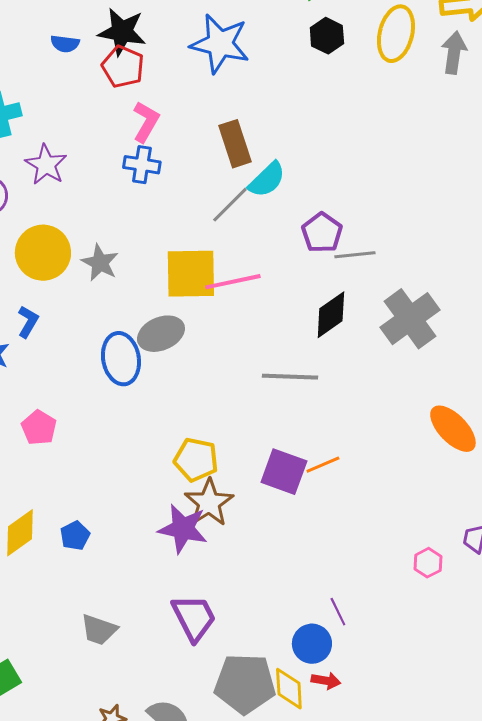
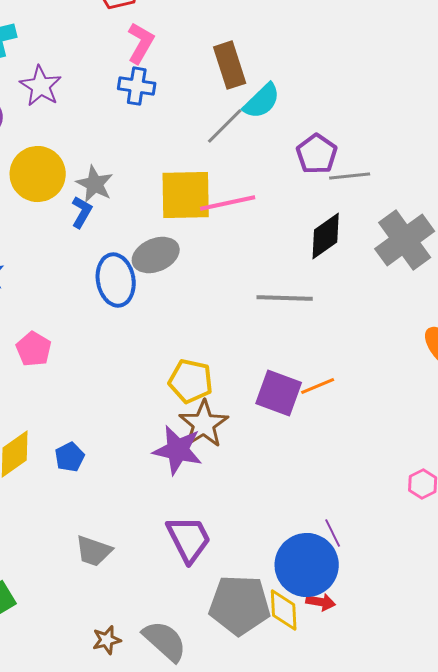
blue L-shape: (28, 322) -> (82, 212), moved
blue circle: (312, 644) -> (307, 565), size x1.6

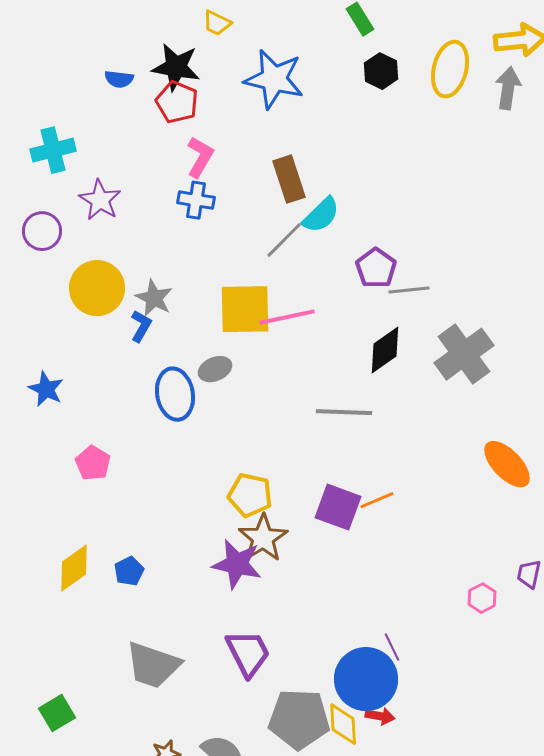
gray ellipse: (156, 255) -> (215, 369), size x0.7
gray trapezoid: (94, 551) -> (153, 665), size x1.5

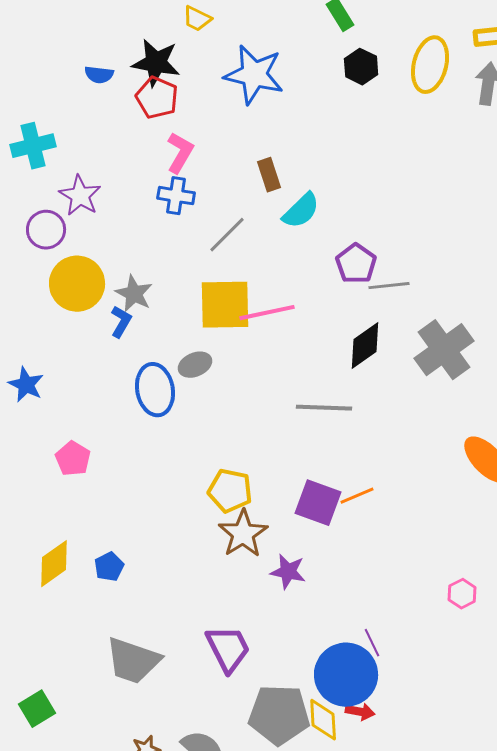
brown rectangle: (289, 179) -> (269, 175), size x0.7
purple circle: (42, 231) -> (46, 230), moved
gray line: (284, 240) -> (227, 235), moved
purple star: (237, 564) -> (288, 572), moved, size x0.7

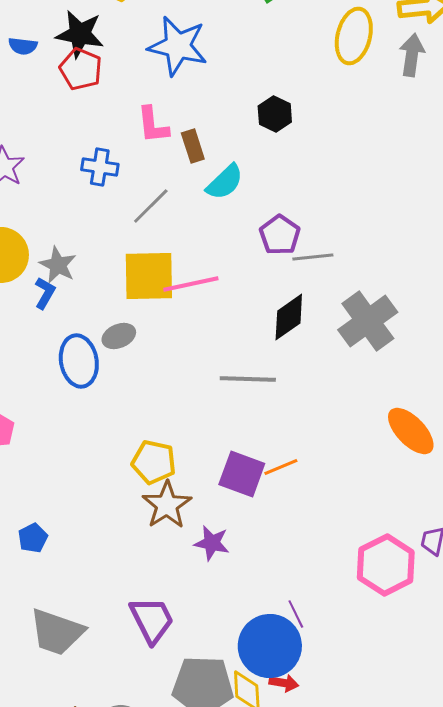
black hexagon: (361, 67) -> (275, 114), moved
pink L-shape: (180, 153) -> (153, 125), moved, turned 144
pink hexagon: (462, 594) -> (386, 565), size x2.0

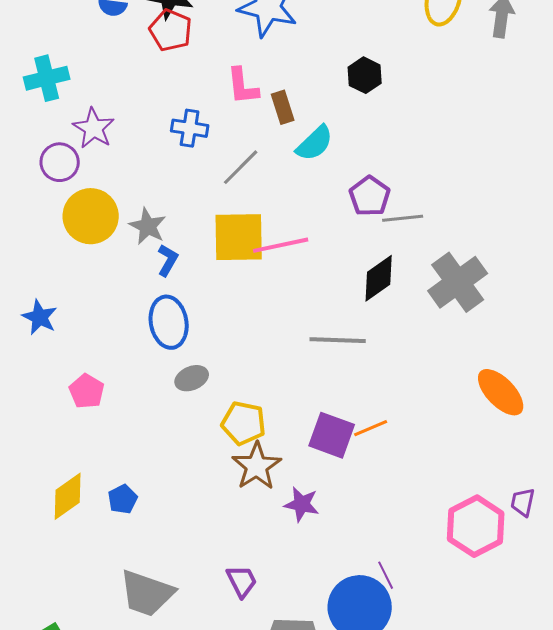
blue L-shape: (45, 293) -> (168, 260), moved
gray ellipse: (119, 336) -> (192, 378), moved
purple trapezoid: (152, 620) -> (242, 581), size x0.7

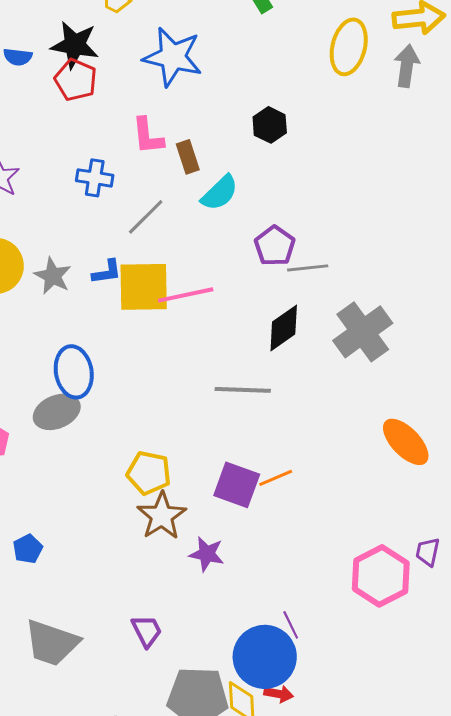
blue L-shape: (168, 260) -> (107, 272), moved, turned 52
gray ellipse: (192, 378) -> (57, 412), moved, size x1.4

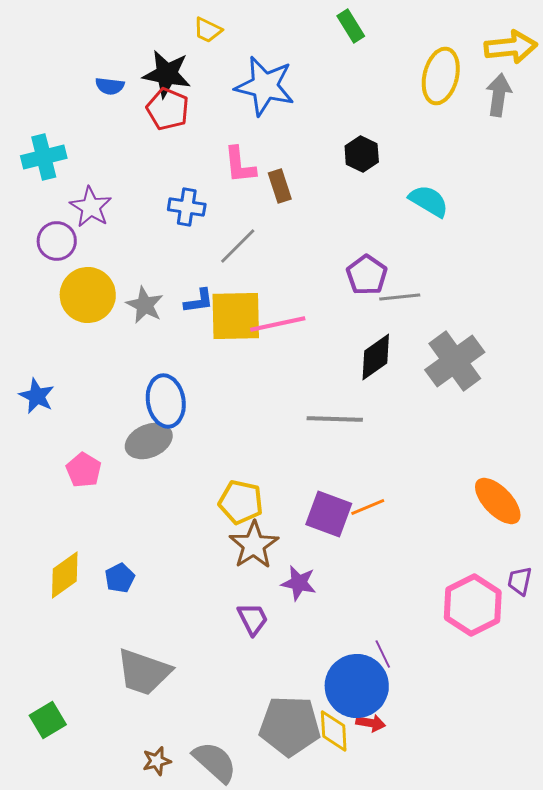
cyan semicircle: (220, 193) -> (429, 201), moved, turned -105
orange ellipse: (406, 442) -> (498, 501), moved
purple trapezoid: (147, 631) -> (253, 619), moved

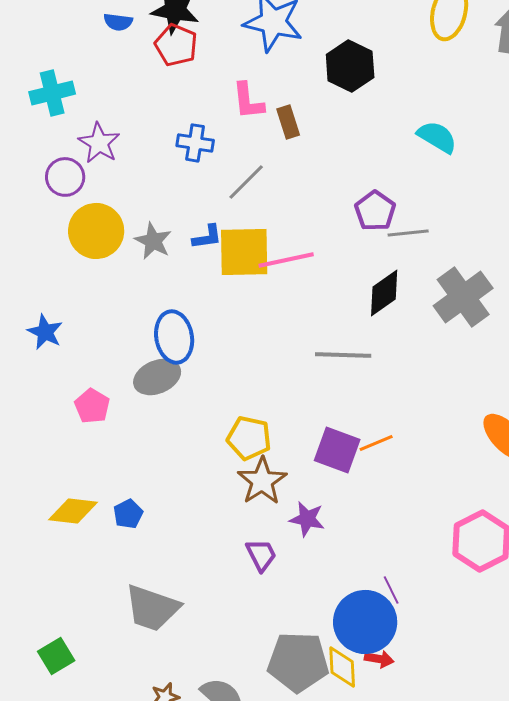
black hexagon: (362, 154) -> (350, 66), moved, size x1.4
yellow diamond: (65, 575) -> (73, 511), turned 42

